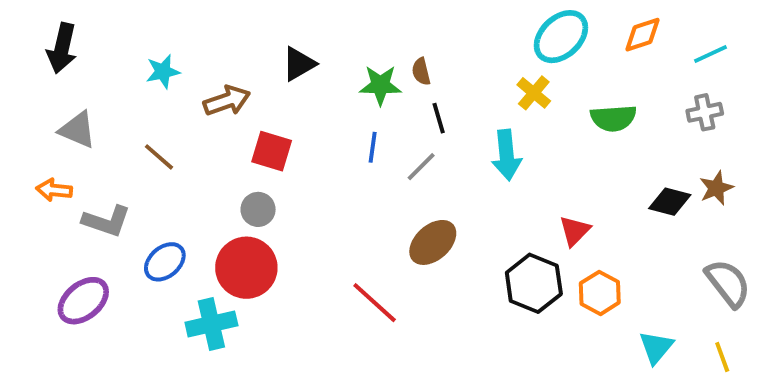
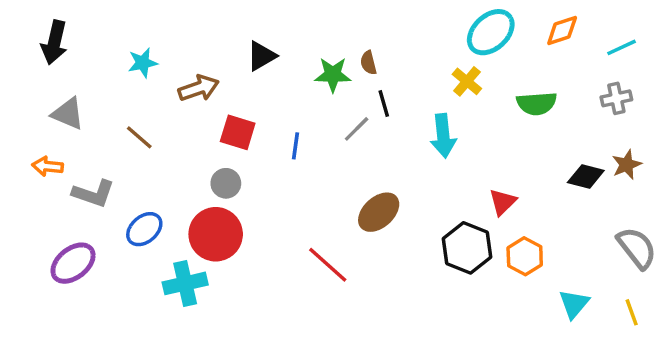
blue line: (373, 147) -> (295, 146), moved
gray line: (421, 167) -> (357, 129), moved

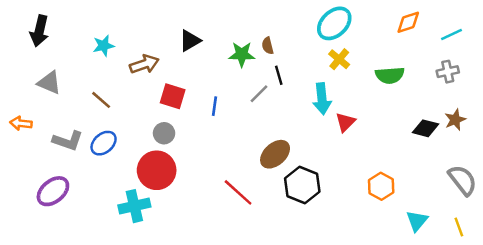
cyan ellipse: (491, 32) -> (334, 23), moved
orange arrow: (48, 166) -> (21, 123), moved
red triangle: (503, 202) -> (345, 122), moved
blue ellipse: (144, 229) -> (104, 143), moved
black hexagon: (467, 248) -> (302, 185), moved

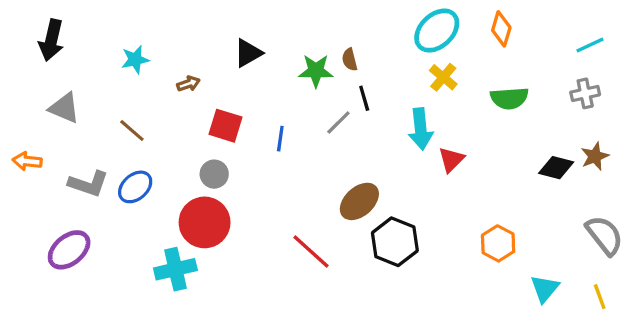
orange diamond: (408, 22) -> (501, 29), moved, turned -55
brown arrow: (144, 64) -> (188, 84), size x0.6

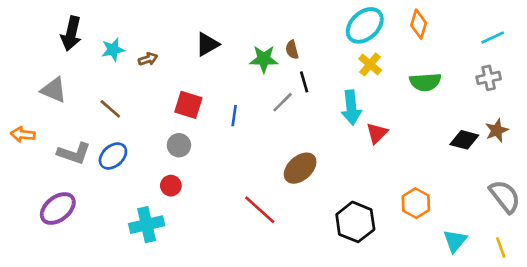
black arrow: (51, 40) -> (71, 33), moved
brown arrow: (188, 84) -> (148, 59), moved
red circle: (205, 222) -> (171, 186), size x0.5
black hexagon: (395, 242) -> (355, 222), moved

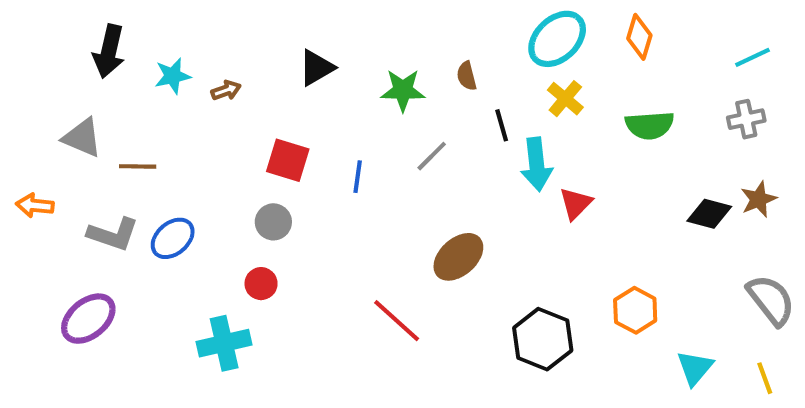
brown semicircle: (292, 50) -> (467, 76), moved
black line: (304, 82) -> (502, 125), moved
brown line: (110, 109) -> (138, 166), moved, turned -40

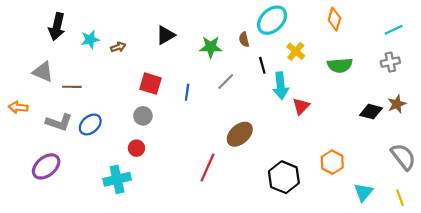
cyan ellipse: (557, 39) -> (272, 20), moved
red line: (397, 321) -> (207, 168), turned 72

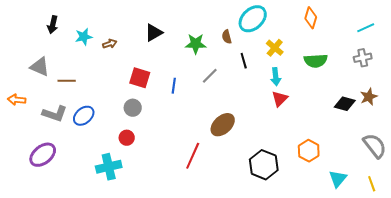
black arrow: (57, 27) -> (53, 25), size x0.7
cyan arrow: (281, 86) -> (276, 77), moved, size x0.7

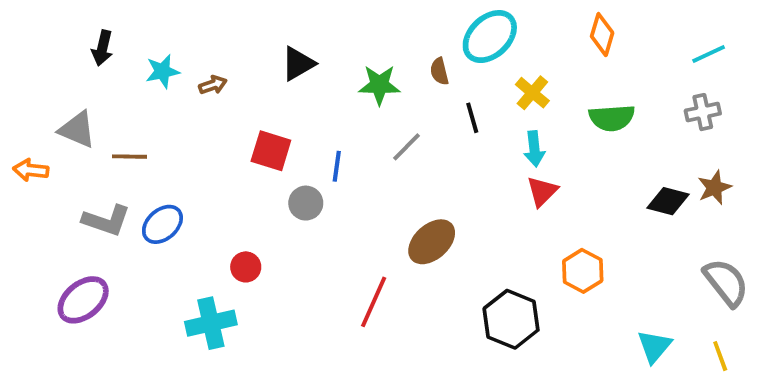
orange arrow: (17, 100) -> (31, 170), moved
gray circle: (133, 108) -> (306, 203), moved
orange hexagon: (309, 151) -> (583, 271), moved

